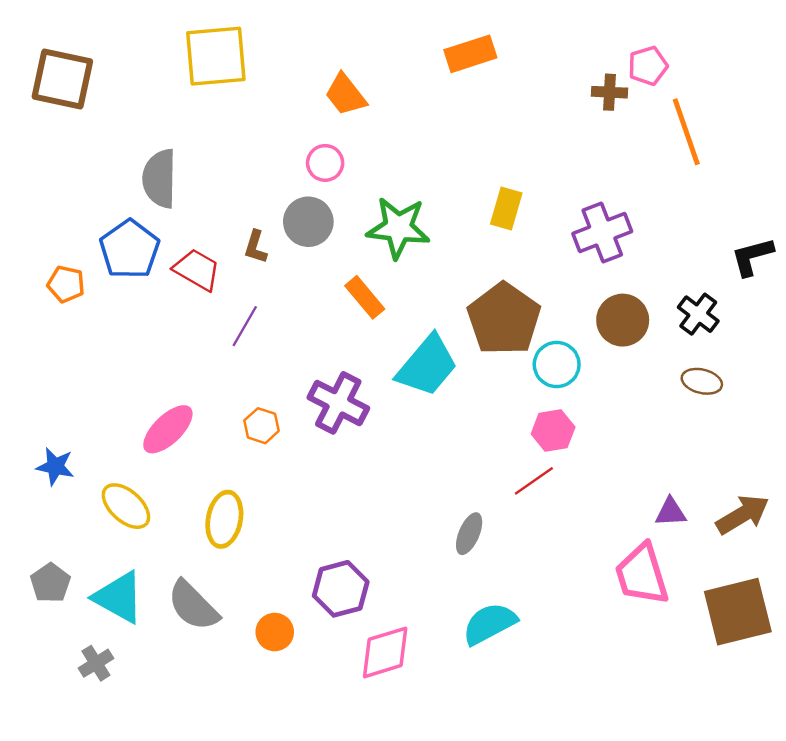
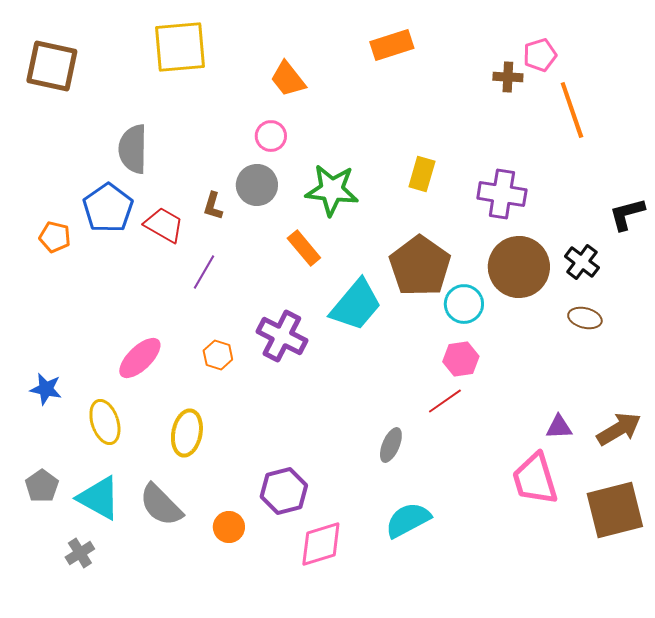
purple cross: (602, 233) -> (502, 194), turned 30
brown circle: (623, 320) -> (519, 267), size x1.4
yellow ellipse: (126, 506) -> (105, 422), turned 30

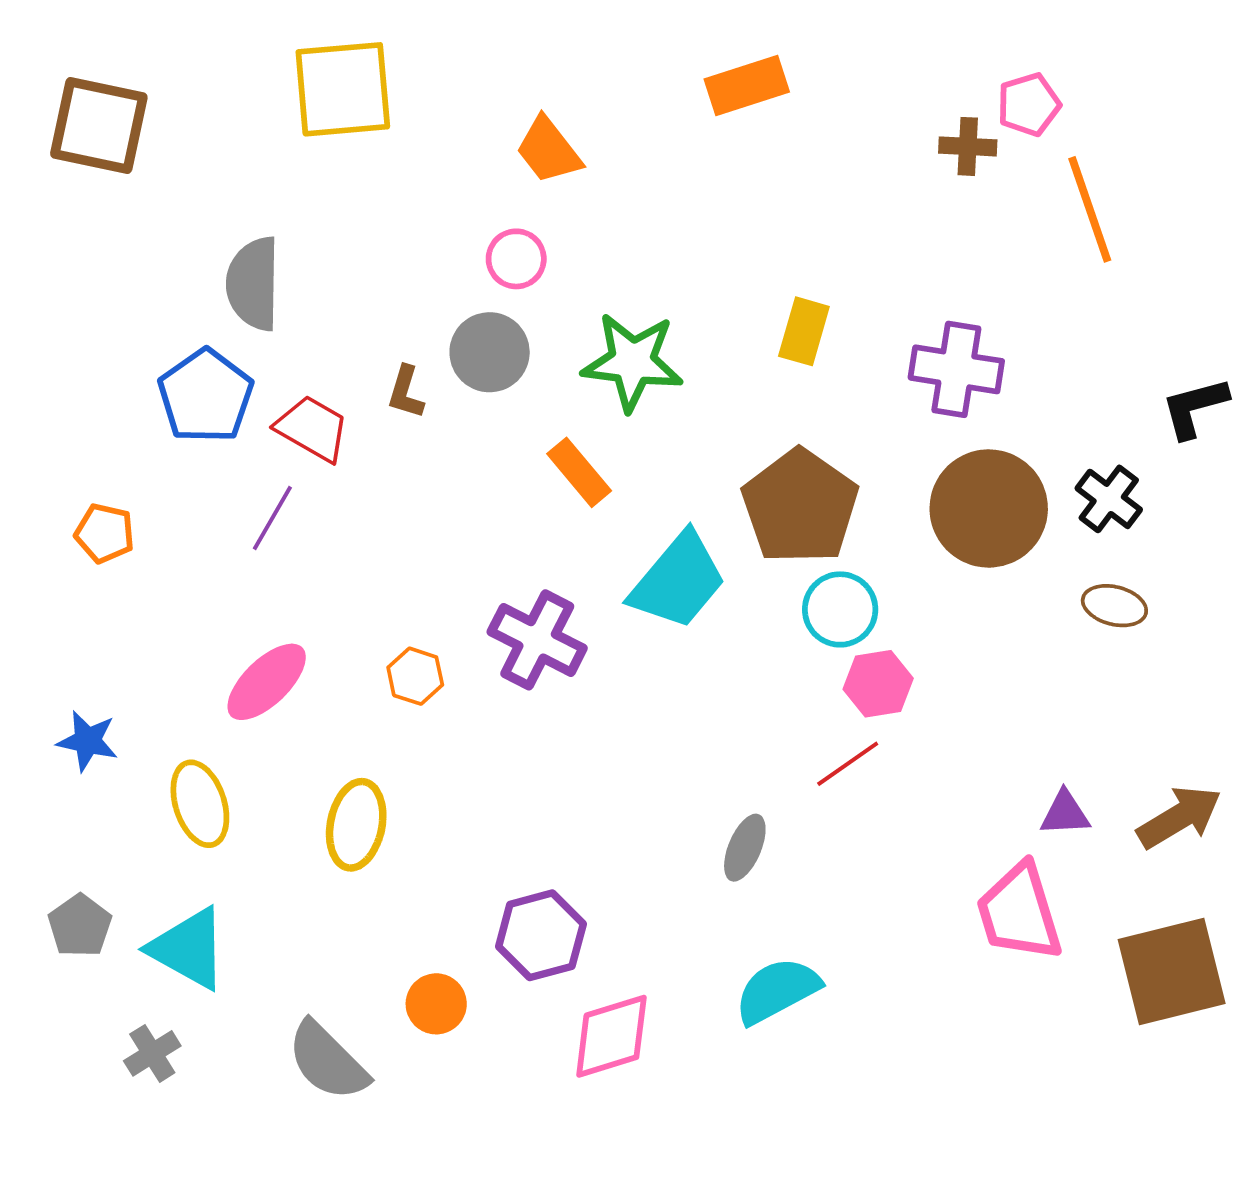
orange pentagon: (55, 237) -> (105, 533), moved
purple line: (204, 272) -> (272, 518), moved
cyan circle: (464, 304) -> (840, 609), moved
gray semicircle: (161, 505) -> (328, 1061), moved

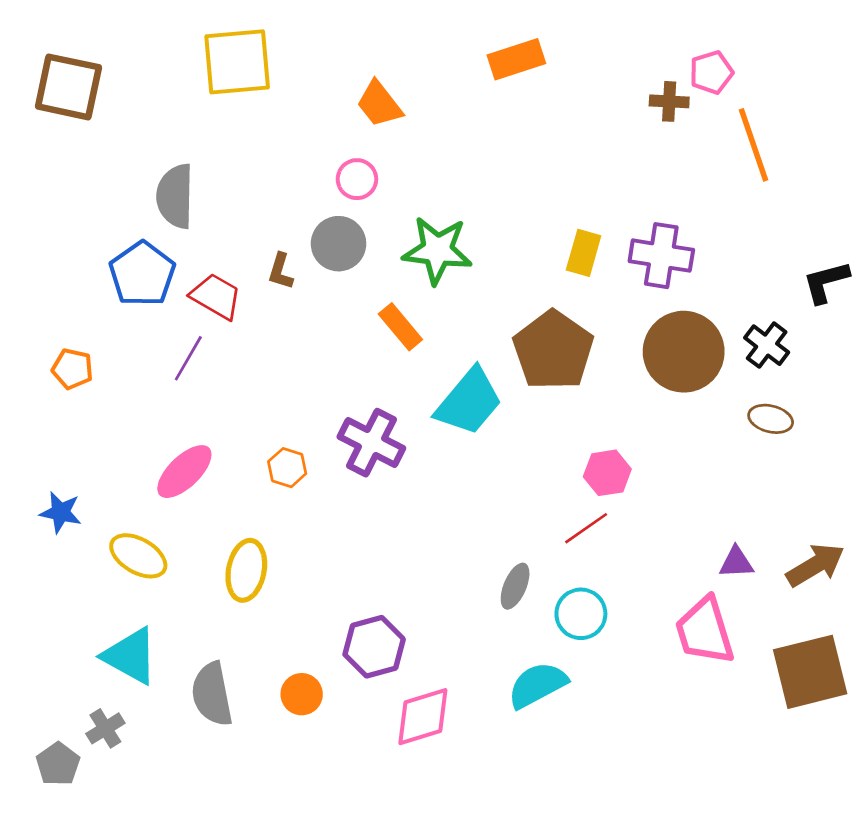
yellow rectangle: (804, 331) -> (584, 253), moved
cyan circle: (840, 609) -> (581, 614), moved
yellow ellipse: (200, 804) -> (138, 556), turned -42
gray pentagon: (80, 926) -> (58, 764), moved
gray semicircle: (328, 1061) -> (212, 694), moved, turned 34

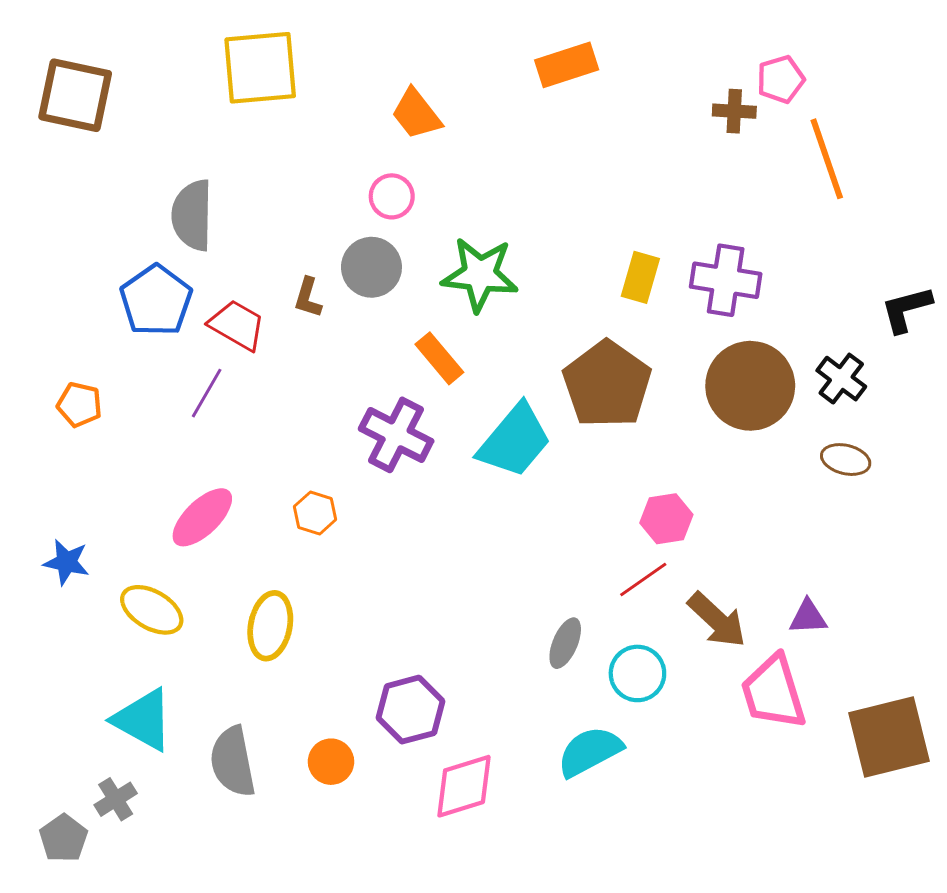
purple cross: (371, 443) -> (396, 435), moved
brown arrow: (815, 565) -> (717, 620), moved, turned 74

